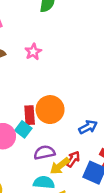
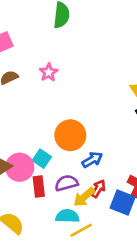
red rectangle: (30, 115) -> (39, 186), moved
blue arrow: (88, 127) -> (92, 160), moved

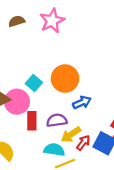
pink star: (49, 72) -> (52, 21), size x1.5
cyan square: (42, 159) -> (34, 83), moved
red arrow: (98, 189) -> (83, 143), moved

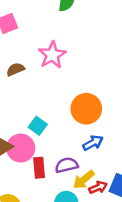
brown semicircle: (17, 21) -> (15, 69), moved
orange circle: (65, 79) -> (86, 109), moved
red arrow: (83, 143) -> (98, 187), turned 35

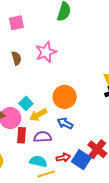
brown semicircle: (15, 69) -> (16, 58), turned 88
blue arrow: (93, 143) -> (65, 123), turned -133
yellow arrow: (84, 180) -> (38, 115), moved

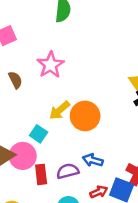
yellow arrow: (38, 115) -> (59, 110), moved
blue arrow: (65, 123) -> (93, 160), moved

